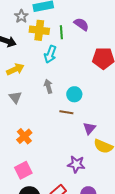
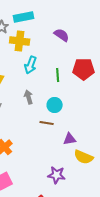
green line: (61, 32) -> (58, 75), moved
purple triangle: (89, 128) -> (70, 139), turned 40

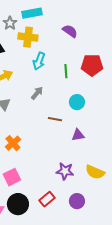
gray arrow: (29, 97) -> (37, 93), turned 56
cyan circle: (55, 105) -> (77, 102), moved
yellow semicircle: (84, 157) -> (95, 172), moved

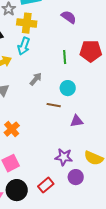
cyan arrow: (39, 61) -> (24, 46), moved
cyan circle: (77, 102) -> (68, 88), moved
purple circle: (77, 201) -> (76, 177), moved

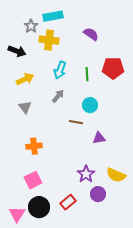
cyan arrow: (24, 46) -> (60, 70), moved
orange cross: (12, 129) -> (34, 146), turned 35
purple star: (64, 157) -> (86, 174), turned 30

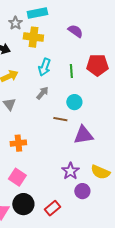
purple triangle: (99, 138) -> (83, 135), size x1.5
pink square: (33, 180) -> (17, 177), turned -30
red rectangle: (68, 202) -> (52, 208), moved

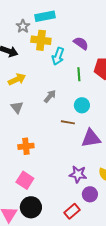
purple semicircle: (75, 31) -> (81, 43), moved
cyan arrow: (44, 67) -> (58, 56), moved
purple star: (70, 171) -> (78, 174), turned -30
red rectangle: (52, 208) -> (72, 211), moved

